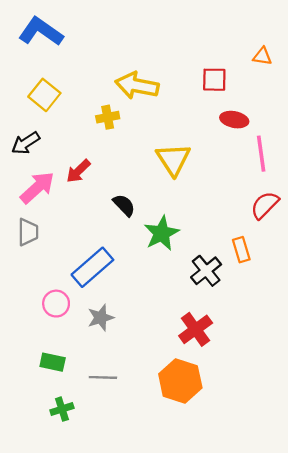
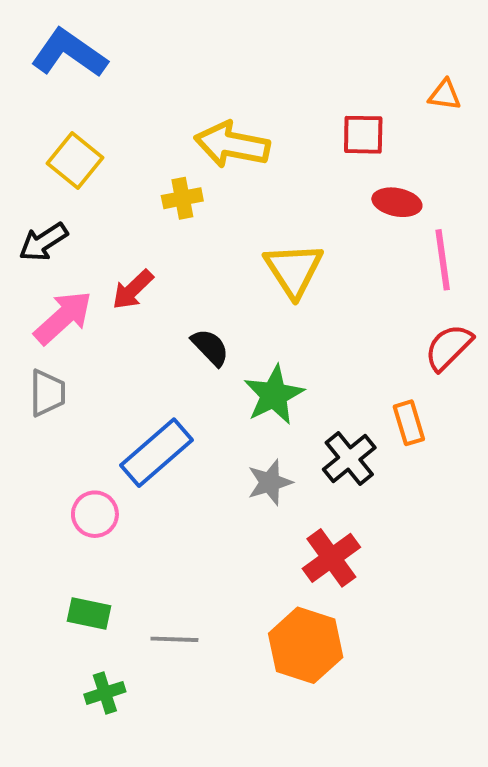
gray star: (101, 318) -> (270, 482), moved

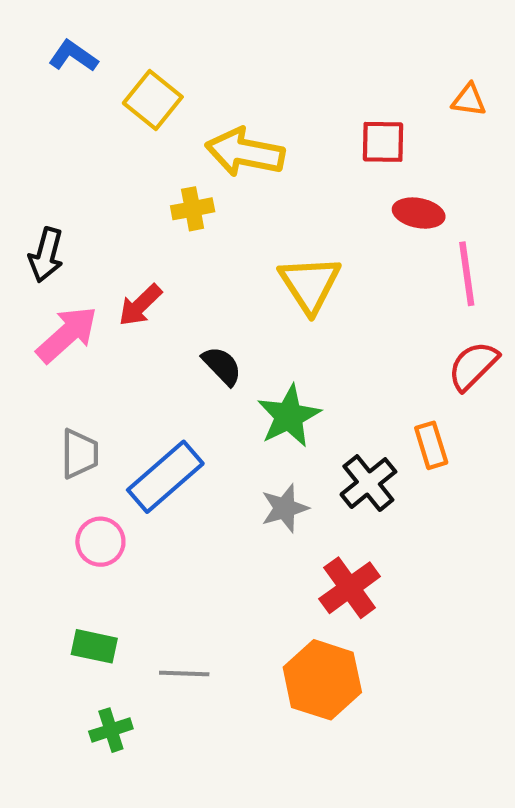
blue L-shape: (69, 53) -> (73, 56), size x0.6
yellow square: (75, 160) -> (153, 100), moved
black arrow: (43, 242) -> (46, 255), turned -42
gray trapezoid: (47, 393) -> (80, 454), moved

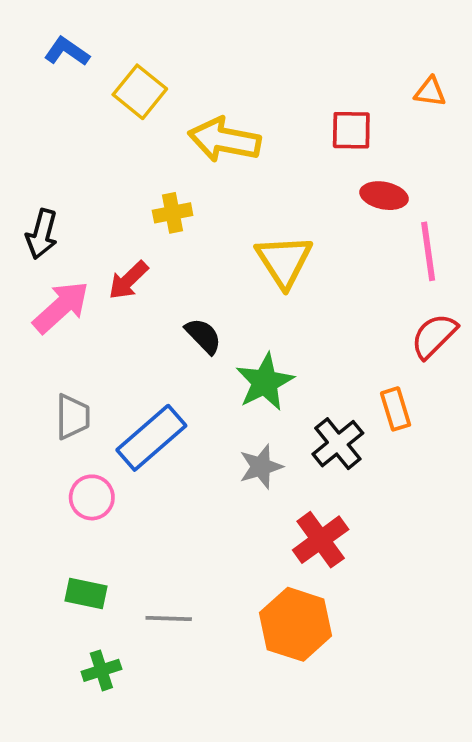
yellow cross: (193, 209) -> (173, 213), moved

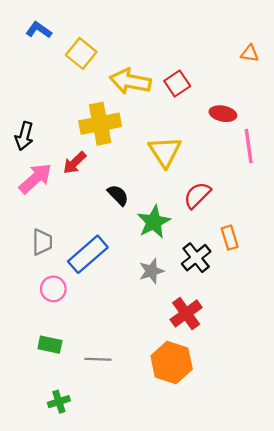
red square: (351, 130) -> (177, 84), moved, turned -35
yellow cross: (173, 213) -> (100, 124), size x1.8
red semicircle: (434, 336) -> (197, 195), moved
green cross: (101, 670) -> (59, 402), moved

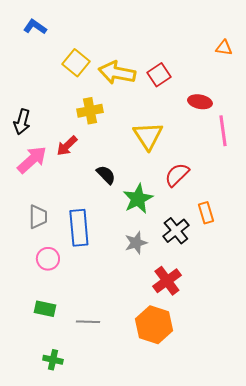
yellow square: (81, 53) -> (76, 63), moved
yellow cross: (100, 124) -> (90, 111), size x0.7
blue rectangle: (88, 254) -> (79, 228), turned -54
green cross: (59, 402) -> (53, 360), turned 30

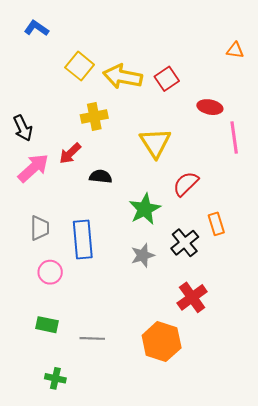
black arrow: (22, 122) -> (23, 128), turned -40
black semicircle: (106, 175) -> (101, 176), moved, turned -40
red cross: (167, 281) -> (192, 297), moved

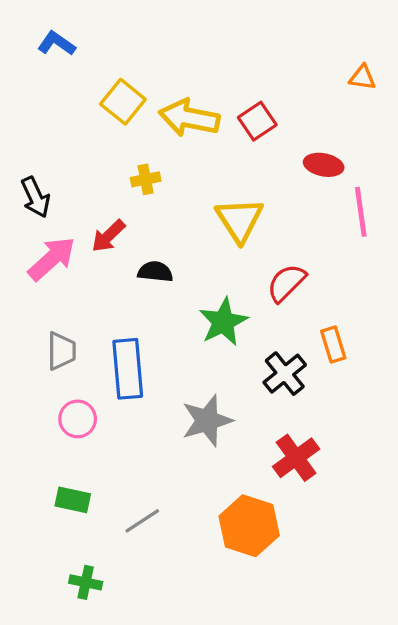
yellow cross: (94, 117) -> (146, 179), size x0.7
gray star: (143, 255) -> (207, 421), moved, size x1.4
gray line: (92, 338) -> (142, 521), turned -35

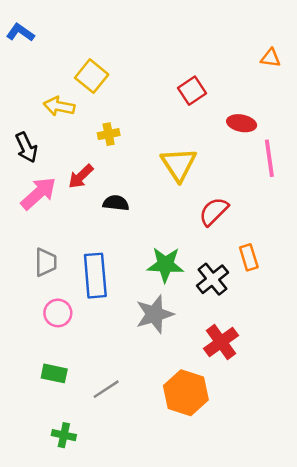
blue L-shape: (57, 43) -> (20, 33), moved
yellow arrow: (189, 118) -> (59, 106), moved, size x0.7
green star: (223, 322) -> (165, 265), moved, turned 30

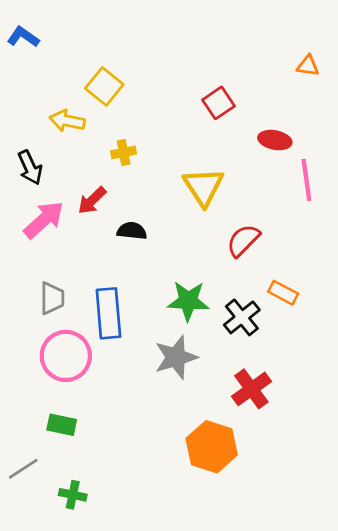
orange rectangle: (249, 257) -> (283, 293), turned -45
pink circle: (58, 313) -> (66, 356), size x1.6
gray line: (106, 389) -> (23, 469), moved

